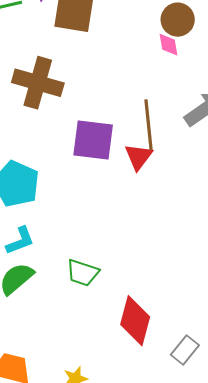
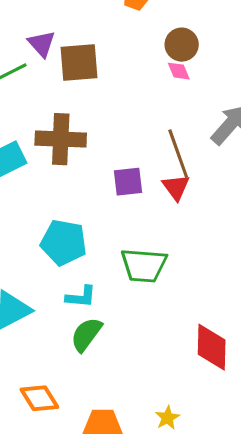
purple square: (93, 140) -> (128, 182), size x0.7
cyan L-shape: (20, 241) -> (81, 297), turned 40
green trapezoid: (83, 273) -> (144, 265), moved, size x1.4

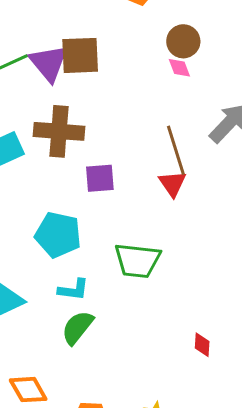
purple triangle: (42, 44) -> (49, 63), moved, size x1.4
purple square: (128, 182) -> (100, 178), moved
red diamond: (212, 347) -> (202, 345), size x0.5

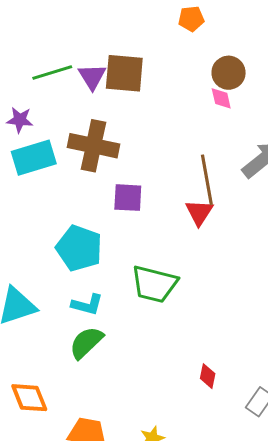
purple triangle: (49, 63) -> (92, 77), size x0.7

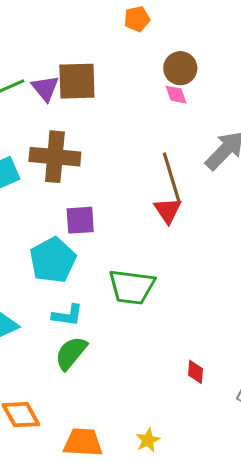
purple square: (128, 198) -> (80, 220), moved
cyan pentagon: (79, 248) -> (53, 260), turned 30

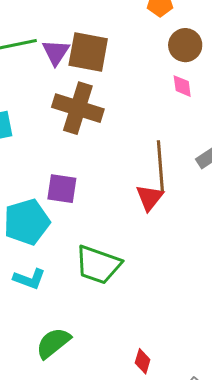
brown circle: (180, 68) -> (185, 45), moved
brown cross: (55, 157) -> (78, 108), moved
green semicircle: (71, 353) -> (53, 343), moved

